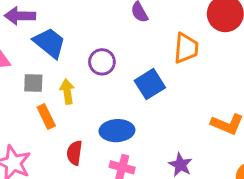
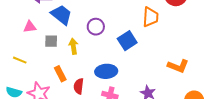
orange rectangle: (46, 117) -> (60, 74), moved

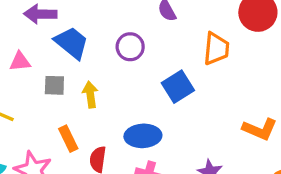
purple circle: (96, 27) -> (130, 47), moved

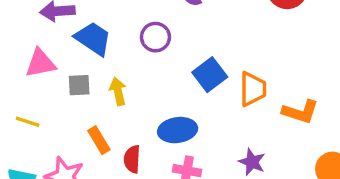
orange trapezoid: (216, 49) -> (253, 89), moved
pink triangle: (20, 61) -> (40, 63), size x1.4

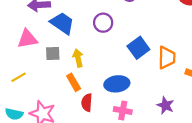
yellow line: (28, 122) -> (19, 77), turned -49
orange rectangle: (99, 140) -> (74, 82), moved

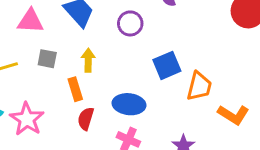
gray square: (53, 54) -> (47, 59), moved

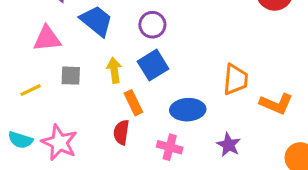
blue square: (167, 65) -> (153, 65), moved
orange rectangle: (75, 89) -> (133, 103), moved
blue ellipse: (129, 104) -> (188, 110), moved

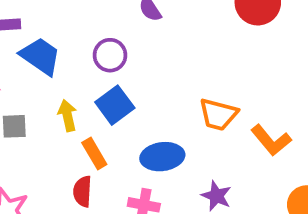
orange trapezoid: (235, 79) -> (218, 114), turned 104
orange L-shape: (276, 104) -> (271, 140), turned 32

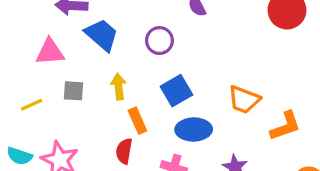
blue square: (115, 105) -> (176, 91), moved
orange L-shape: (271, 140) -> (285, 126), turned -76

